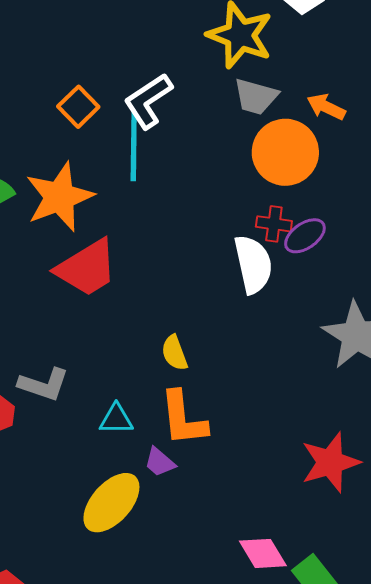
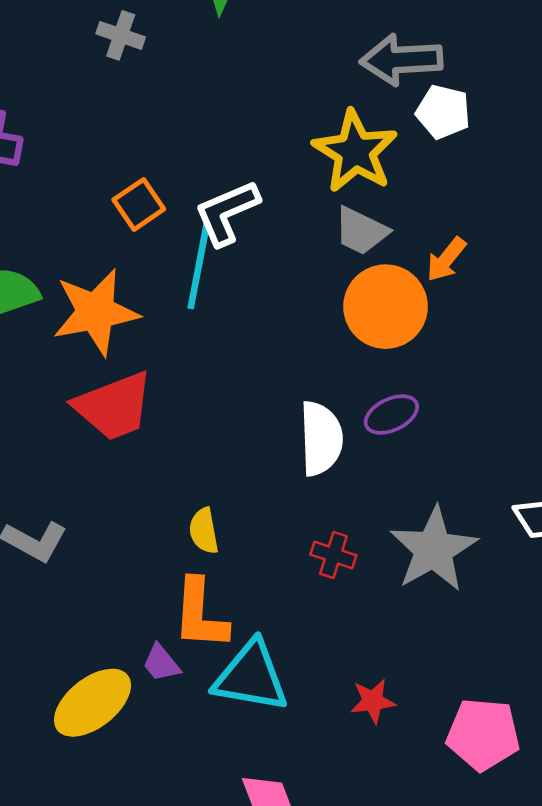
orange arrow: (326, 107) -> (446, 259), turned -87
red cross: (274, 224) -> (333, 555), moved
cyan triangle: (116, 419) -> (251, 677), moved, size x1.8
red star: (330, 462) -> (373, 701), size x0.6

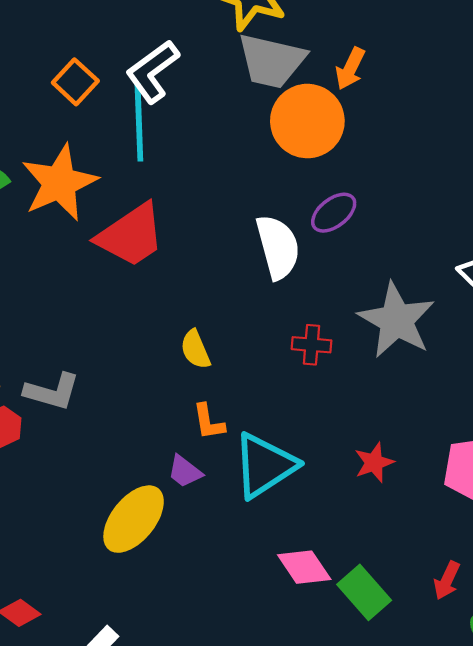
gray trapezoid: (361, 231) -> (271, 61), size x1.4
red trapezoid: (114, 406) -> (131, 235), moved
orange L-shape: (200, 614) -> (209, 422), size x0.6
cyan triangle: (251, 677) -> (265, 465), turned -30

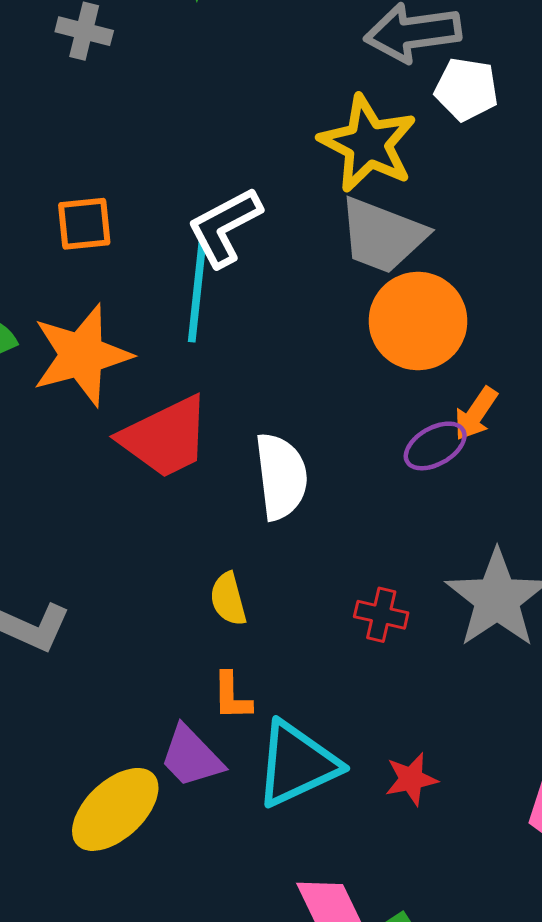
orange arrow: (350, 69) -> (476, 414), moved
orange square: (75, 82) -> (84, 224), moved, turned 33
white semicircle: (278, 247) -> (281, 476), moved
red star: (374, 462) -> (411, 779), moved
purple trapezoid: (185, 471) -> (191, 757), size x1.4

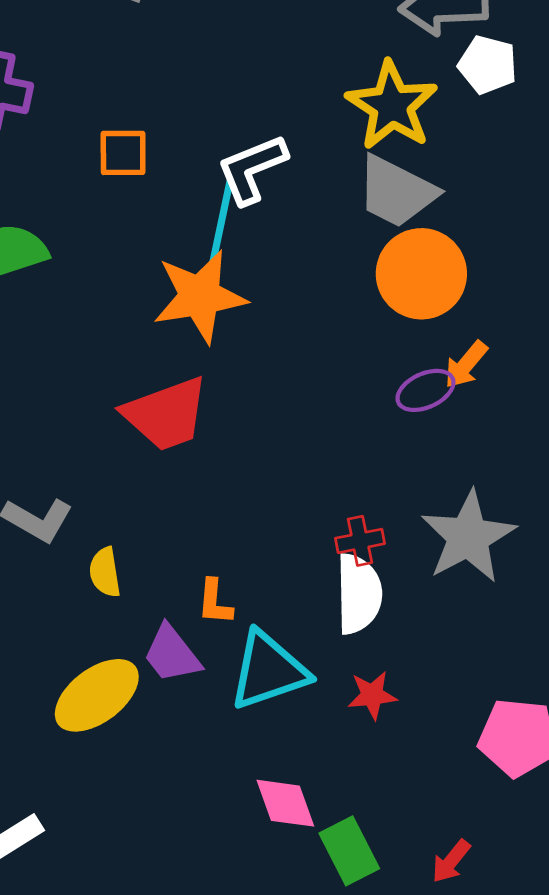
orange star: (82, 355) -> (200, 296), moved
red trapezoid: (165, 437) -> (166, 414), moved
white semicircle: (281, 476) -> (359, 594), moved
yellow semicircle: (228, 599) -> (105, 572), moved
red cross: (381, 615) -> (360, 541), turned -30

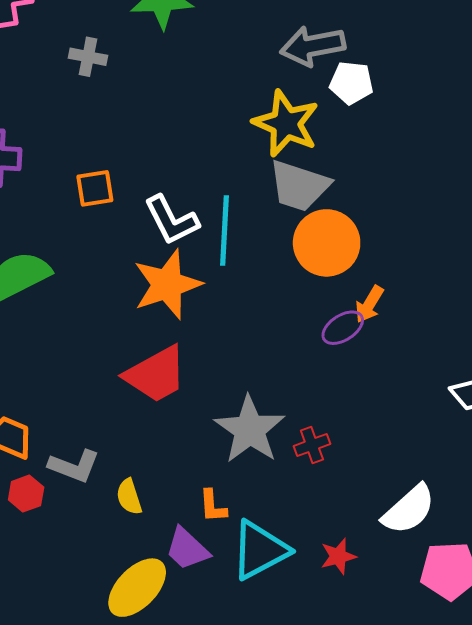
white L-shape: (252, 169) -> (171, 220), moved, turned -86
cyan line: (221, 226) -> (225, 231), moved
gray star: (468, 537) -> (250, 430), moved
white semicircle: (359, 594) -> (409, 509), moved, turned 58

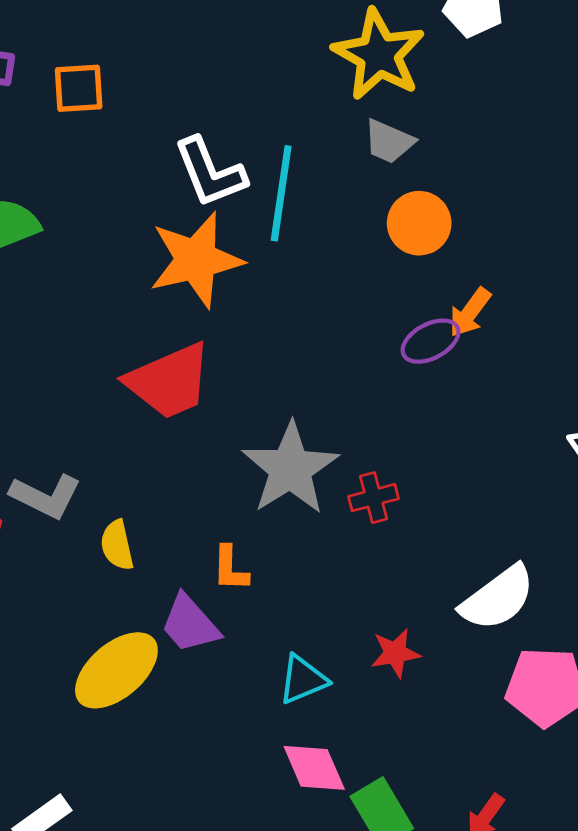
gray trapezoid: (299, 186) -> (389, 142), size x0.6
orange square: (95, 188) -> (79, 88), moved
orange circle: (327, 243) -> (419, 223), size x0.7
cyan triangle: (260, 550) -> (303, 680), moved, size x0.6

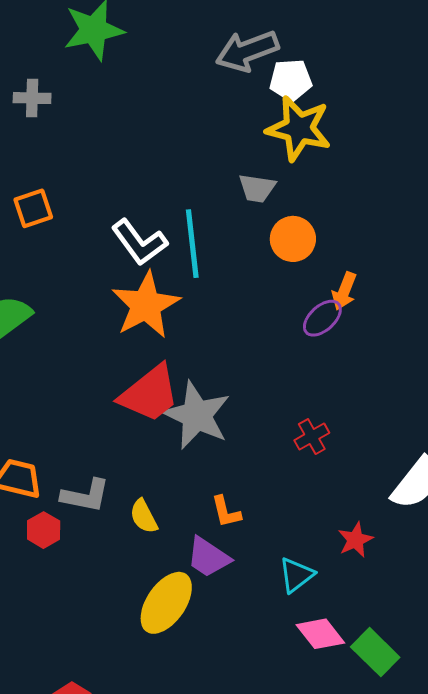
yellow star: (379, 55) -> (299, 128), moved
gray star: (290, 469) -> (197, 415), moved

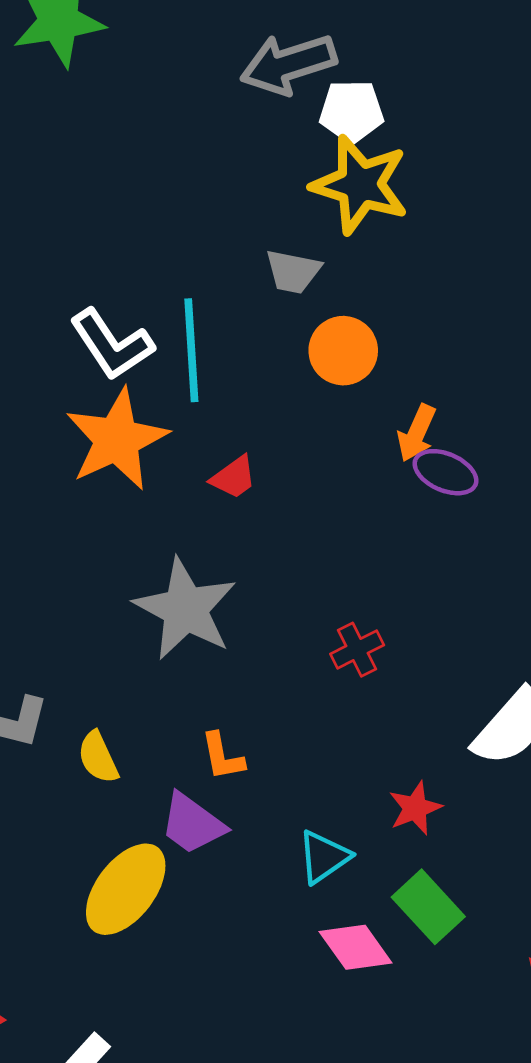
purple ellipse: (322, 318) -> (446, 472), moved, turned 63
red trapezoid: (149, 394) -> (234, 477), moved, size x0.5
green rectangle: (375, 652) -> (428, 907), moved

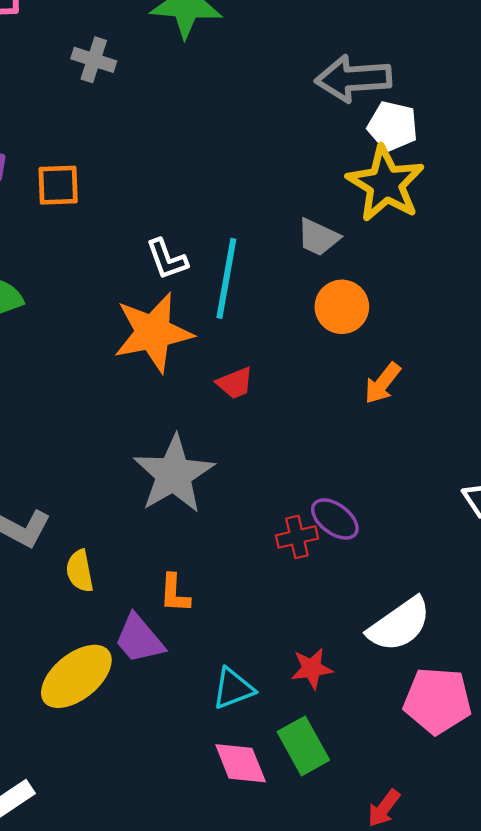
white L-shape: (112, 344) -> (167, 259), size x0.7
purple ellipse: (446, 472) -> (335, 519), moved

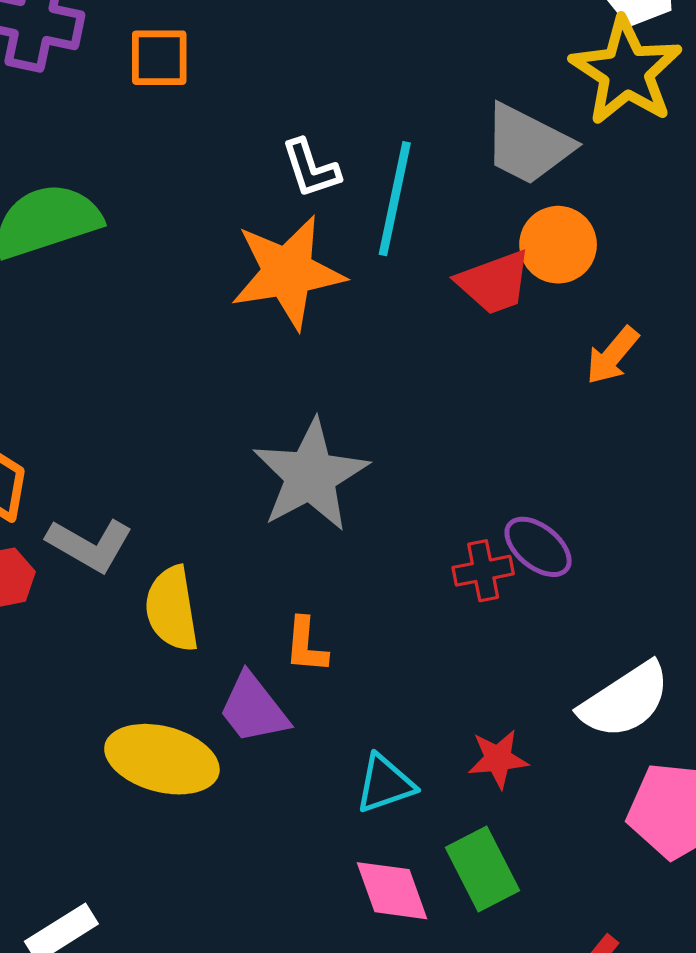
gray trapezoid: (318, 237) -> (528, 144), size x1.5
red trapezoid: (235, 383) -> (494, 282), moved, size x1.4
yellow semicircle: (80, 571) -> (172, 609), size x1.4
yellow ellipse: (76, 676) -> (162, 759), turned 52

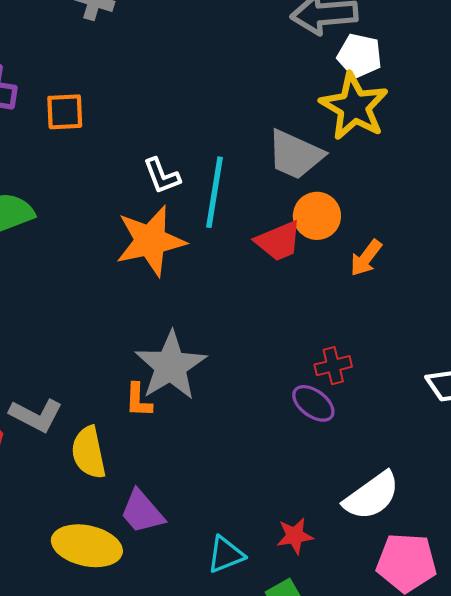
orange arrow: (612, 356) -> (366, 258), moved
red cross: (483, 571) -> (333, 366), moved
orange L-shape: (306, 645) -> (138, 400), moved

